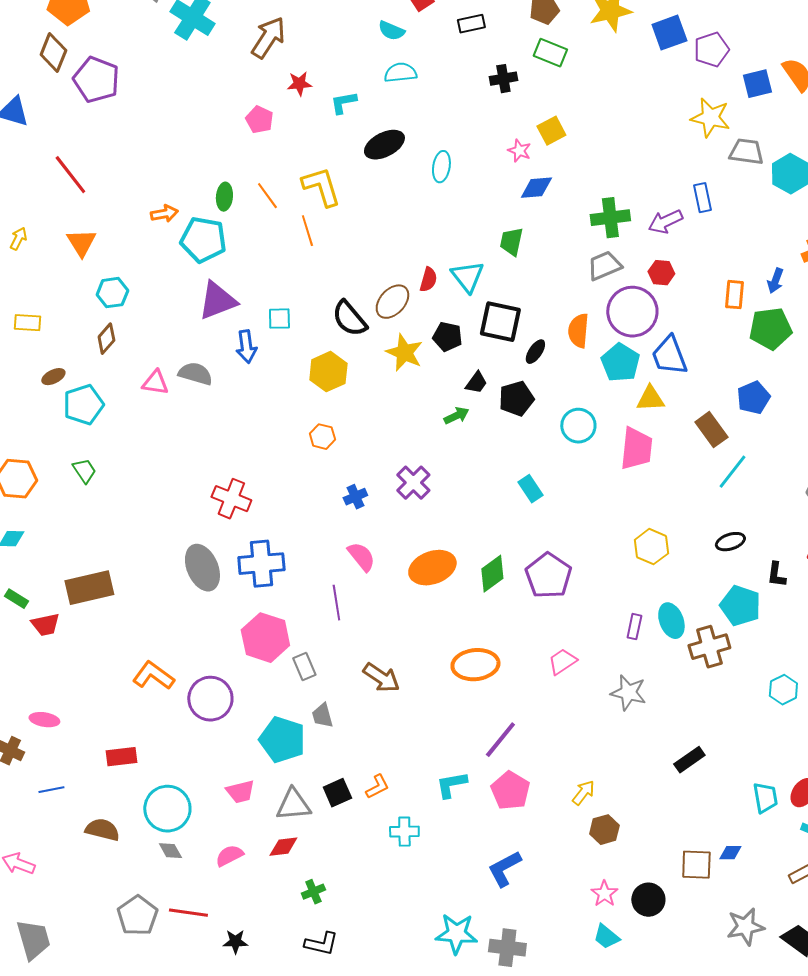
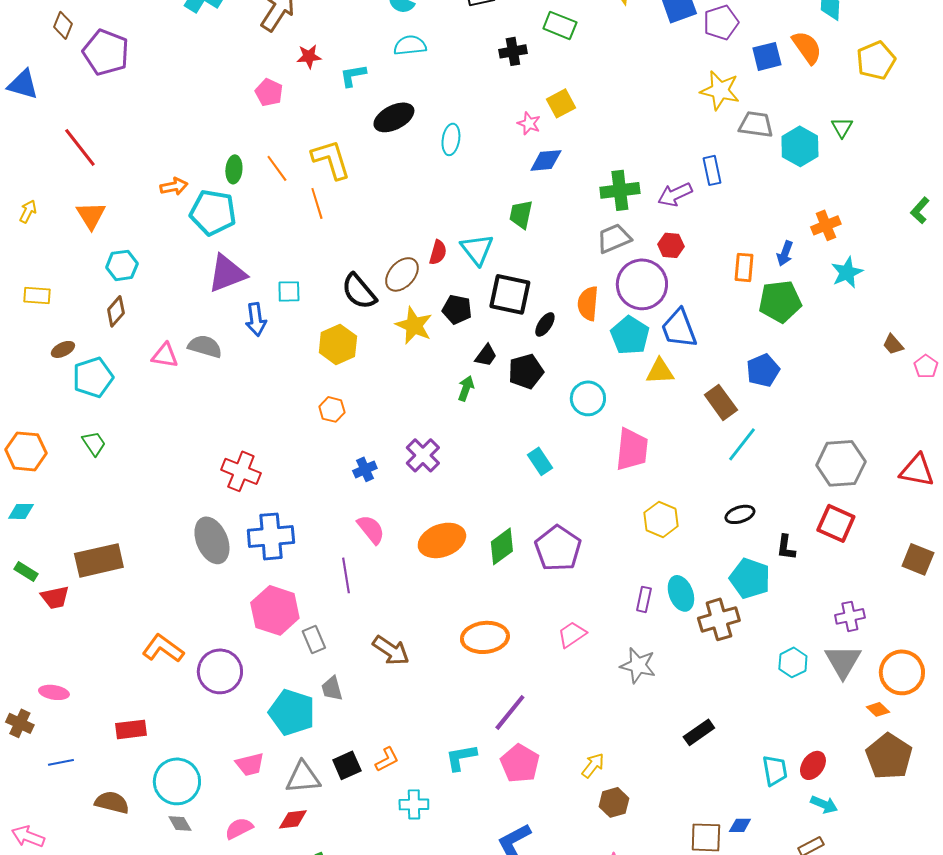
brown diamond: (53, 53) -> (63, 25), size x0.7
green arrow: (456, 416) -> (466, 388), turned -45
pink trapezoid: (636, 449) -> (632, 449), moved

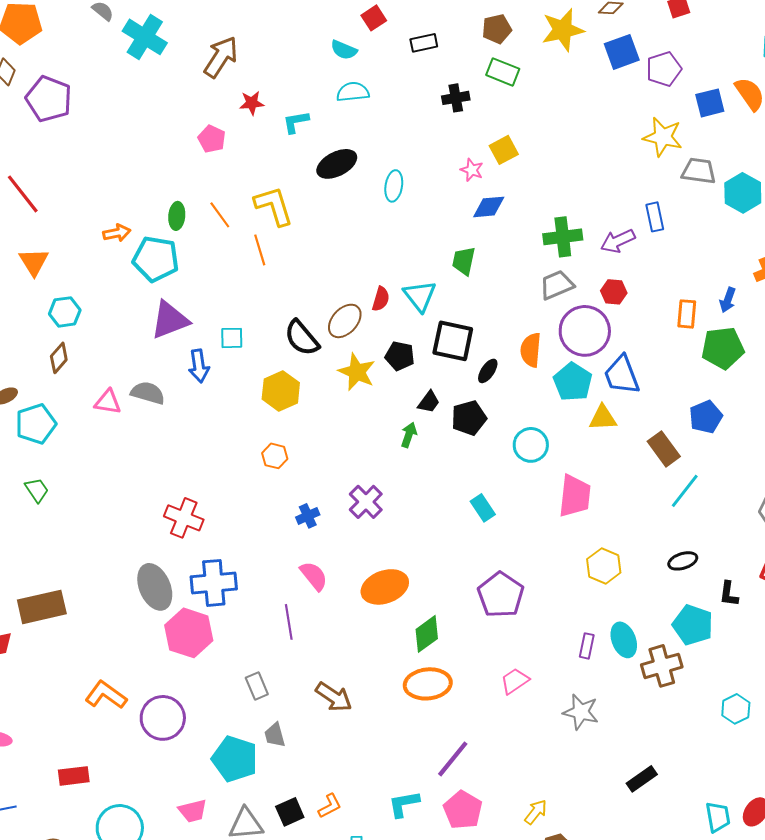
green diamond: (502, 546) -> (427, 634), moved
pink hexagon: (275, 610) -> (189, 633), moved

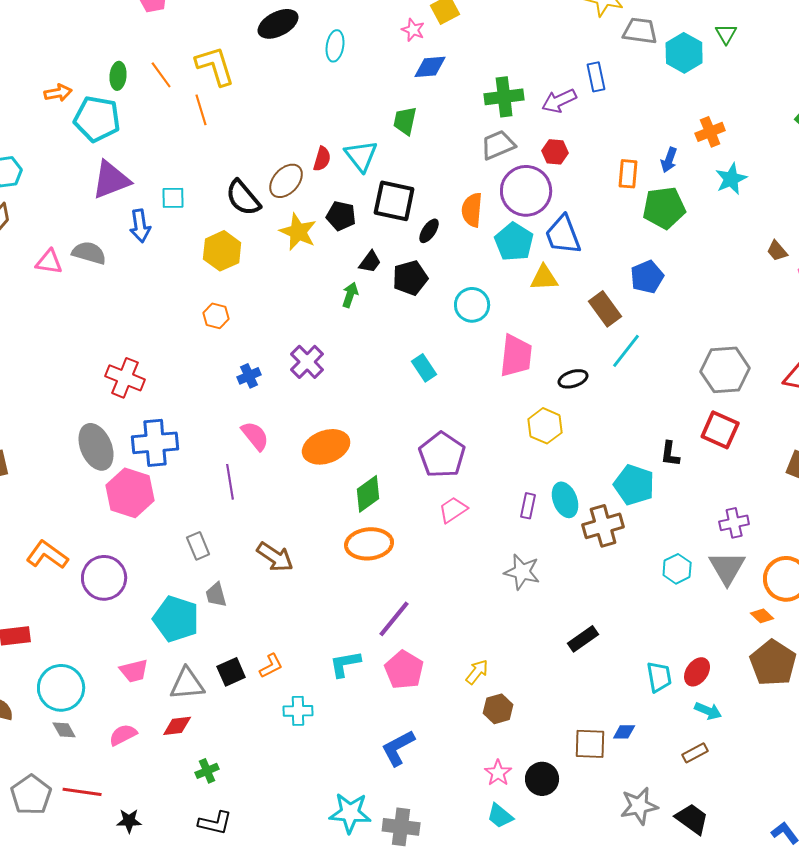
black ellipse: (683, 561) -> (573, 379), moved
pink trapezoid: (515, 681) -> (453, 510), moved

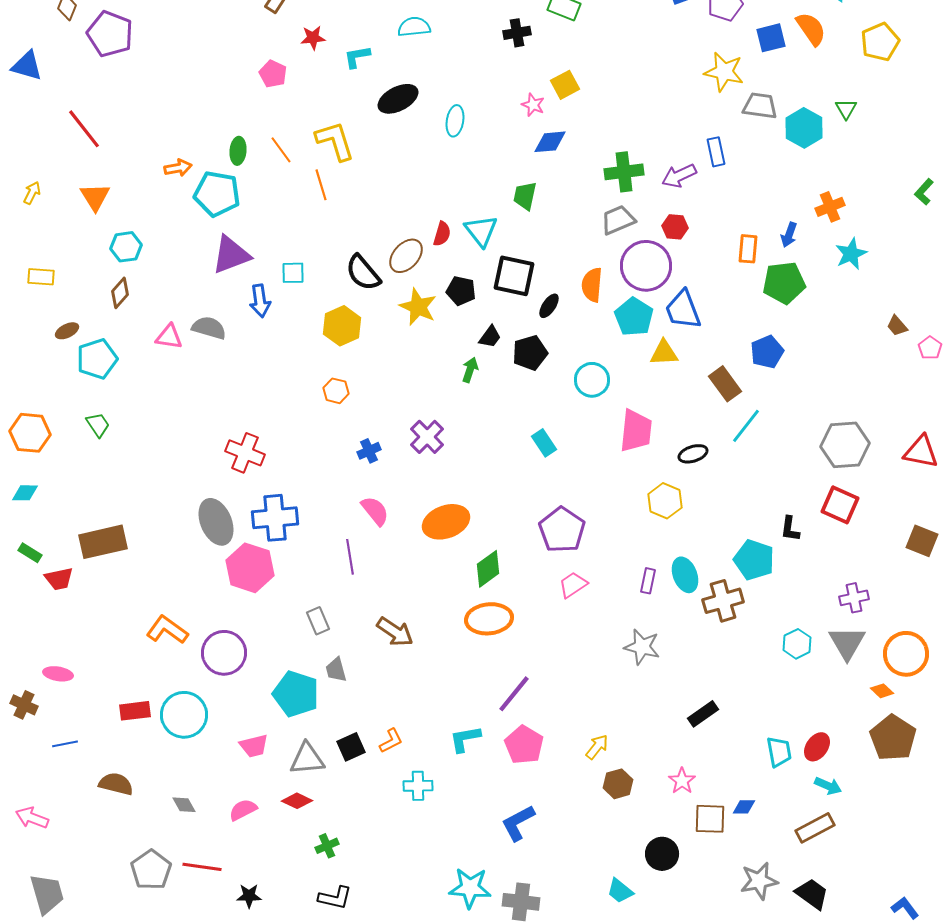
cyan circle: (61, 688) -> (184, 715), moved
red diamond: (177, 726) -> (297, 801), turned 32
brown rectangle: (695, 753) -> (815, 828), size x1.5
pink star: (498, 773) -> (682, 781), moved

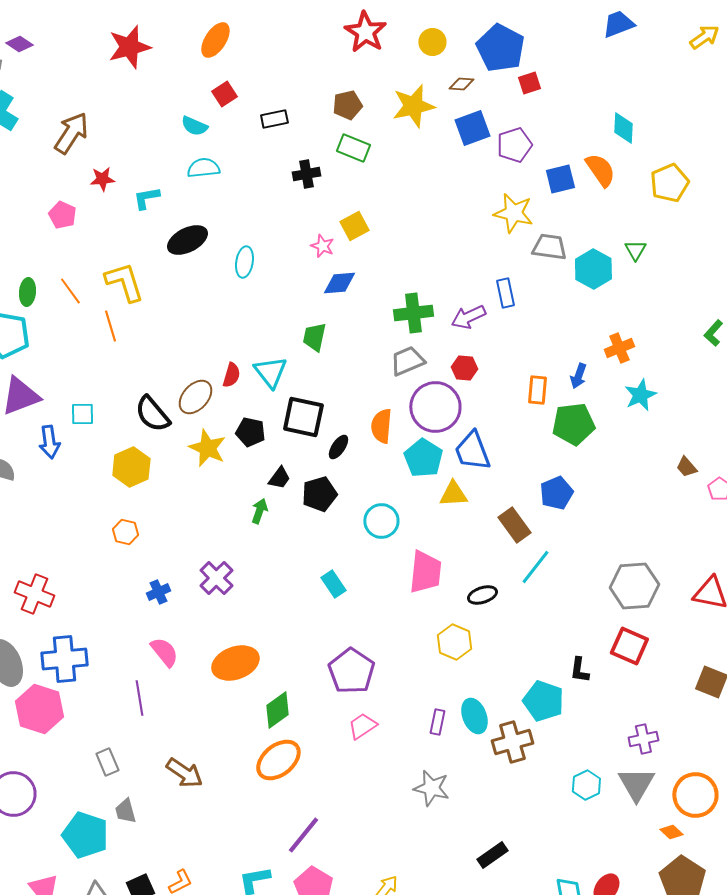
orange ellipse: (489, 619) -> (278, 760), turned -33

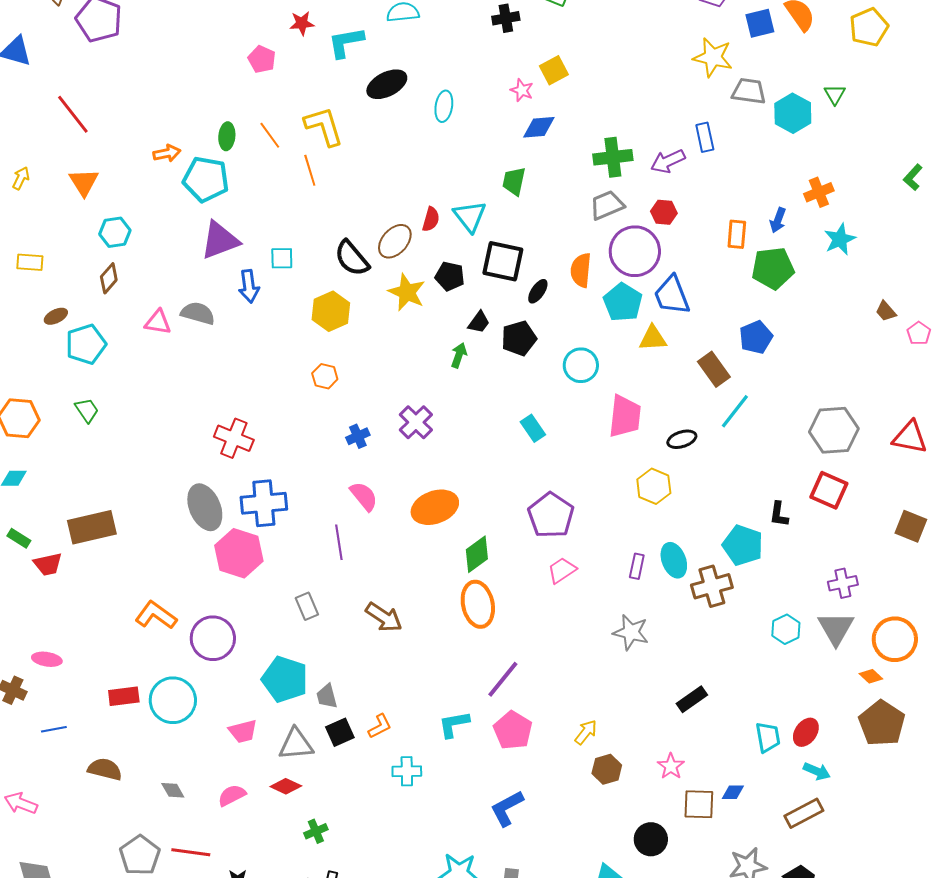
cyan L-shape: (146, 198) -> (346, 42), size x1.4
orange ellipse: (278, 760) -> (478, 604), turned -63
gray trapezoid: (125, 811) -> (327, 696), moved

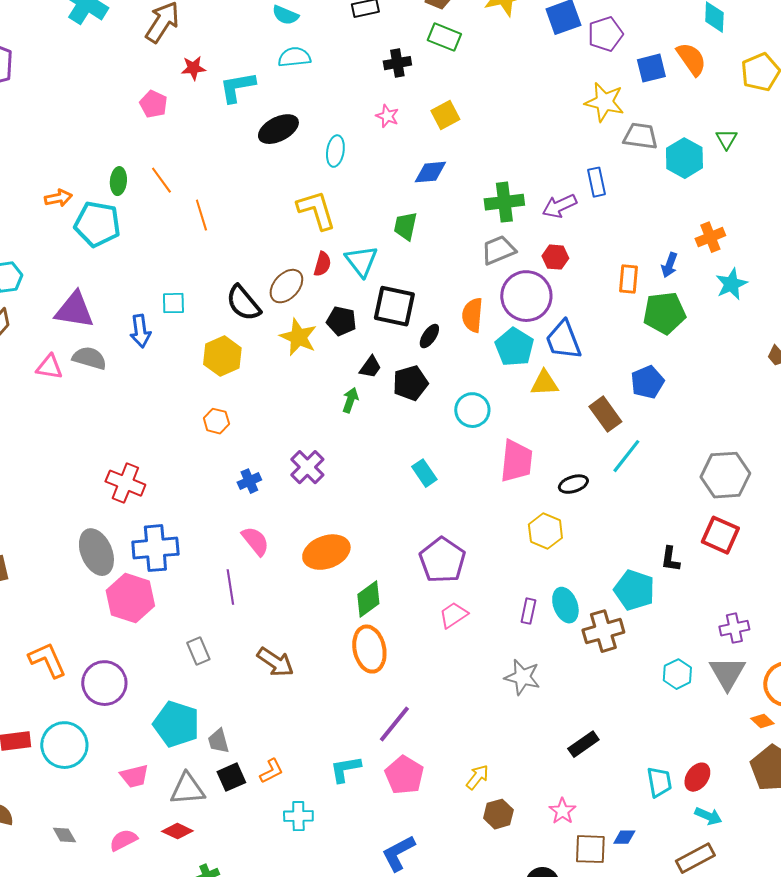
pink star: (522, 90) -> (387, 116), moved
yellow L-shape: (324, 126) -> (316, 210), moved
purple triangle: (220, 240) -> (74, 310), moved, turned 30
orange L-shape: (156, 615) -> (47, 660), turned 30

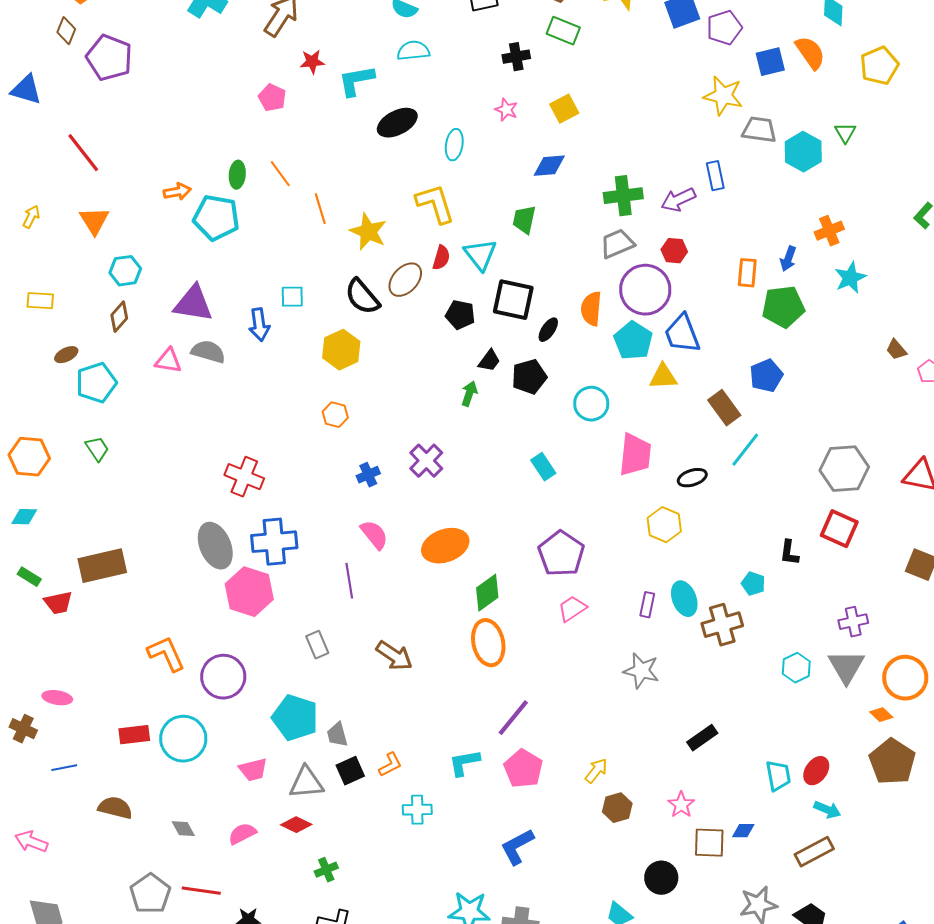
yellow star: (298, 337) -> (368, 232), moved
cyan pentagon: (634, 590) -> (753, 584), size x0.6

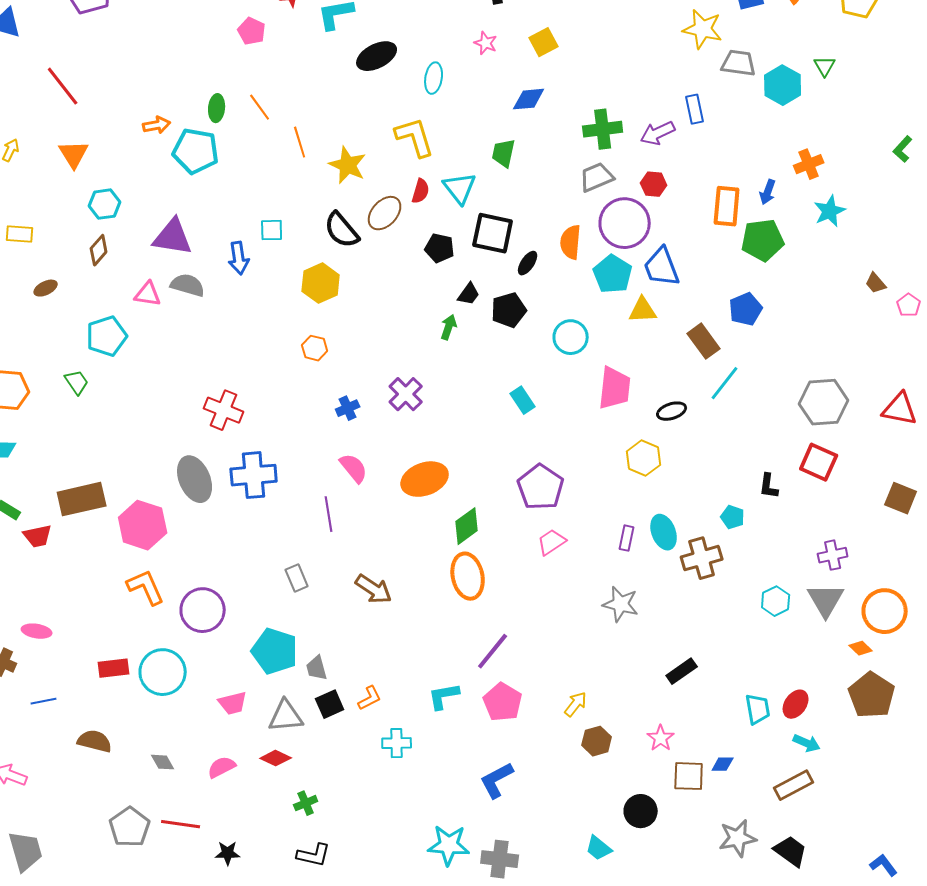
orange rectangle: (747, 273) -> (727, 206), size x1.4
cyan pentagon: (96, 383) -> (107, 336), moved
pink hexagon: (249, 592) -> (143, 525), moved

